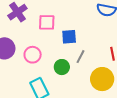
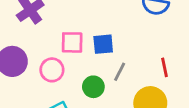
pink square: (47, 22) -> (72, 42), moved

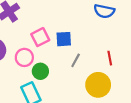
pink square: (72, 42) -> (40, 37), turned -30
green circle: (93, 87) -> (40, 71), moved

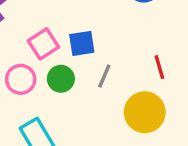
green circle: (40, 71) -> (61, 79), moved

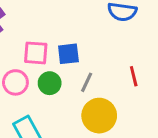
pink square: (43, 44) -> (36, 53), turned 35
yellow circle: (145, 112) -> (99, 116), moved

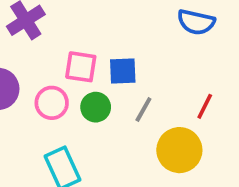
red line: (134, 76) -> (205, 106), turned 36
yellow circle: (99, 116) -> (179, 150), moved

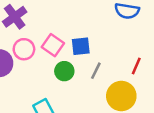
pink square: (81, 67) -> (53, 45), turned 30
pink circle: (52, 103) -> (24, 49), moved

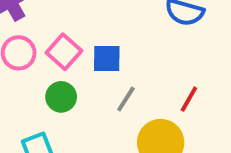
green circle: (64, 71) -> (61, 97), moved

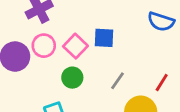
blue square: (107, 58) -> (104, 38), moved

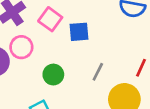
pink square: (75, 46) -> (50, 19), moved

